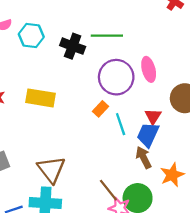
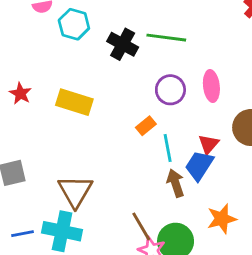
purple circle: (116, 77) -> (170, 90), size x0.7
brown arrow: (144, 157) -> (176, 183), moved

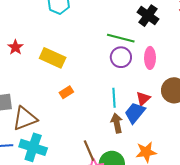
green line: (166, 38) -> (121, 38), moved
black cross: (123, 44) -> (148, 16), moved
orange rectangle: (146, 126) -> (66, 92), moved
brown triangle: (75, 191) -> (25, 118), moved, turned 32

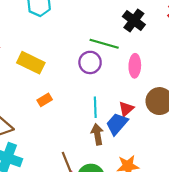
purple circle: (121, 57) -> (90, 62), moved

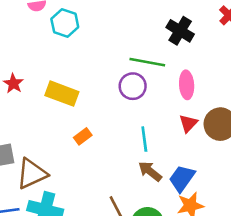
red triangle: (126, 109) -> (188, 123), moved
blue trapezoid: (117, 124) -> (182, 178), moved
brown arrow: (97, 134) -> (150, 171), turned -36

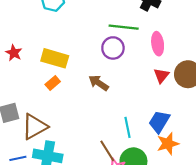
orange rectangle: (83, 136) -> (53, 83), moved
cyan line: (144, 139) -> (127, 127), moved
brown arrow: (150, 171) -> (99, 83), moved

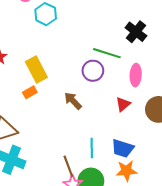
yellow rectangle: (55, 58) -> (36, 69), turned 35
red triangle: (161, 76) -> (123, 104), moved
blue trapezoid: (159, 122) -> (123, 148), turned -115

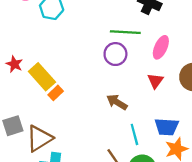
yellow rectangle: (36, 69) -> (42, 77), moved
pink ellipse: (136, 75) -> (161, 47), turned 35
brown arrow: (73, 101) -> (117, 102), moved

